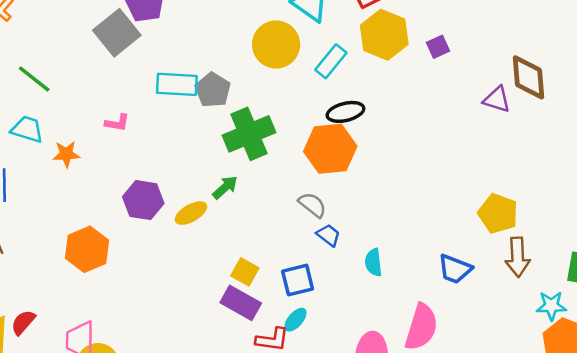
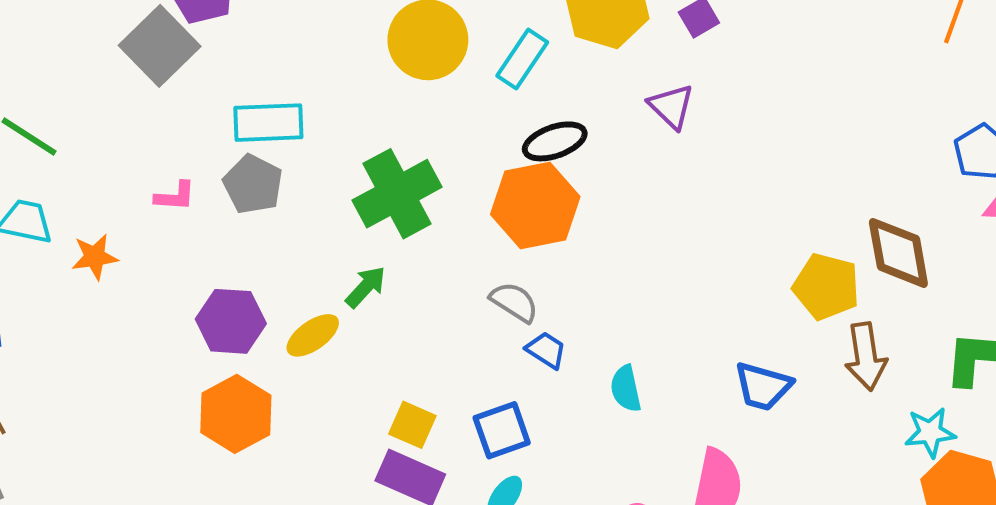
brown diamond: (528, 77) -> (898, 253), moved
gray pentagon: (213, 90) -> (253, 184), moved
purple triangle: (497, 100) -> (671, 106), moved, turned 32
orange hexagon: (87, 249) -> (236, 414), moved

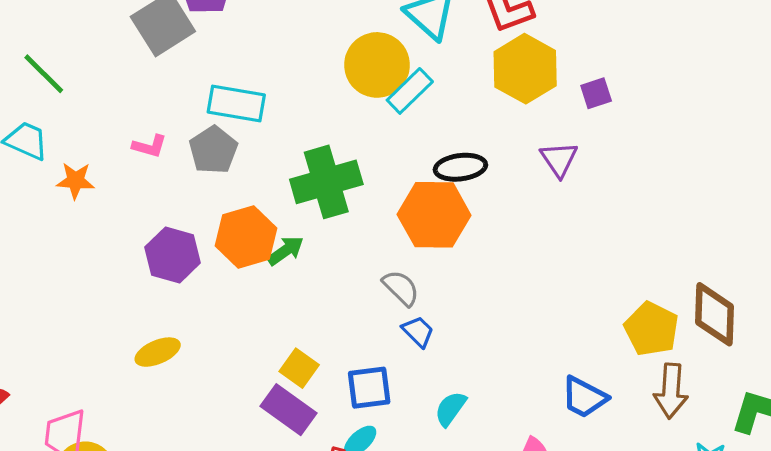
cyan rectangle: (522, 59) -> (410, 91), moved
yellow ellipse: (313, 335) -> (158, 352), moved
cyan semicircle: (626, 389) -> (450, 409), moved, turned 36
orange hexagon: (236, 414) -> (246, 237), moved

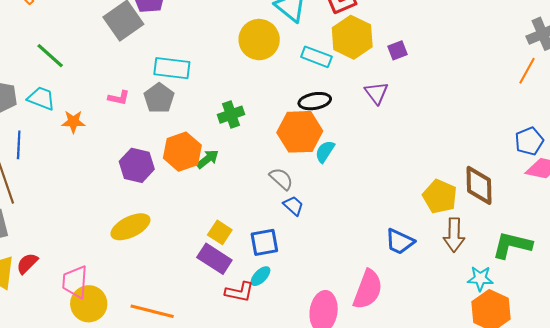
cyan rectangle: (410, 91) -> (316, 57), moved, turned 68
green cross: (326, 182) -> (231, 115), size x0.6
yellow ellipse: (158, 352) -> (130, 227), size x1.4
cyan semicircle: (450, 409) -> (325, 152), moved

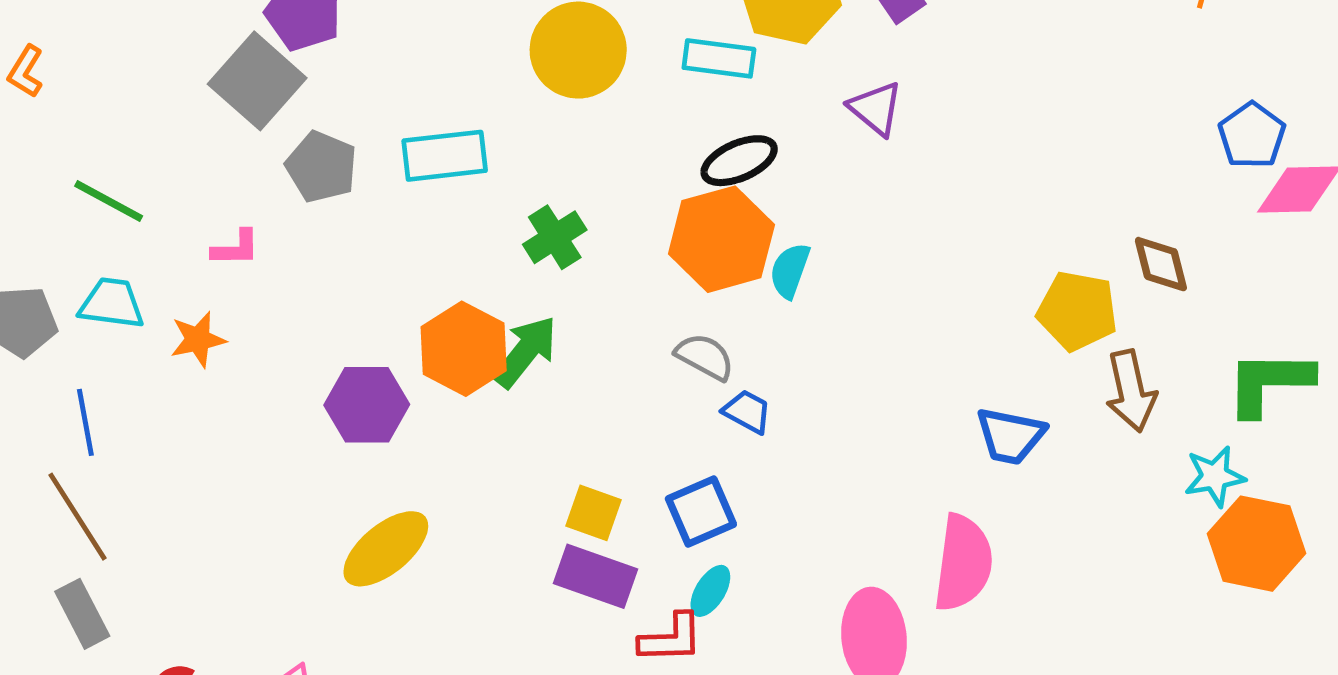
cyan rectangle: (172, 68) -> (445, 156), moved
pink L-shape: (119, 98) -> (236, 248), moved
gray pentagon: (159, 98) -> (321, 167), moved
green arrow: (208, 159) -> (525, 352), size x1.4
brown diamond: (479, 185) -> (1161, 264), size x0.7

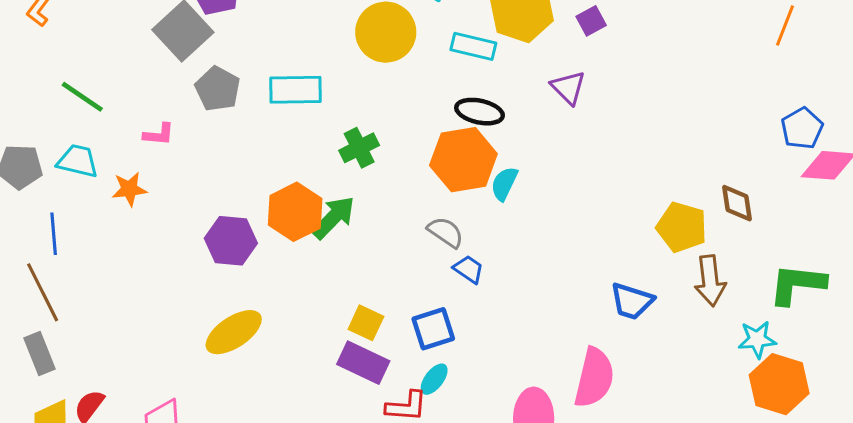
black ellipse: (739, 161) -> (479, 112), turned 30

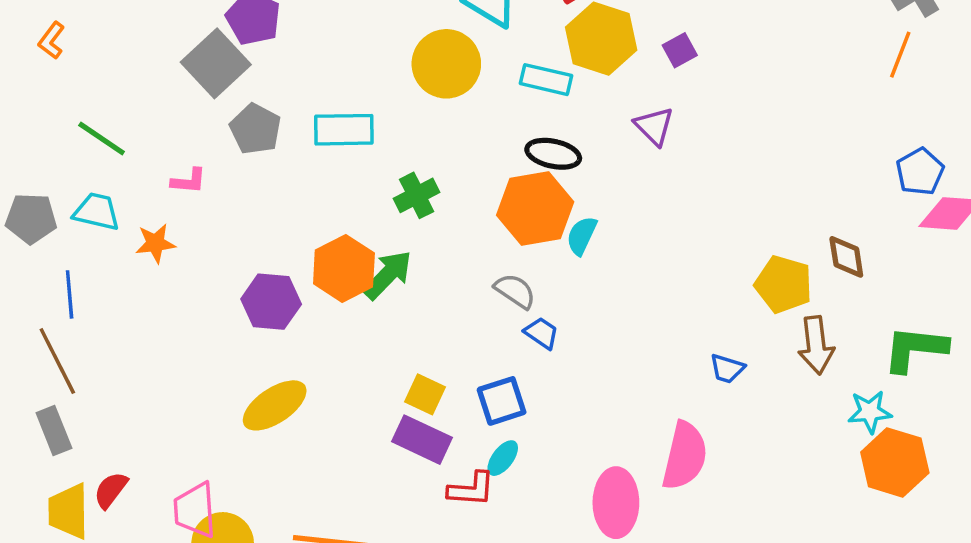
blue trapezoid: (632, 301) -> (727, 369), size x0.7

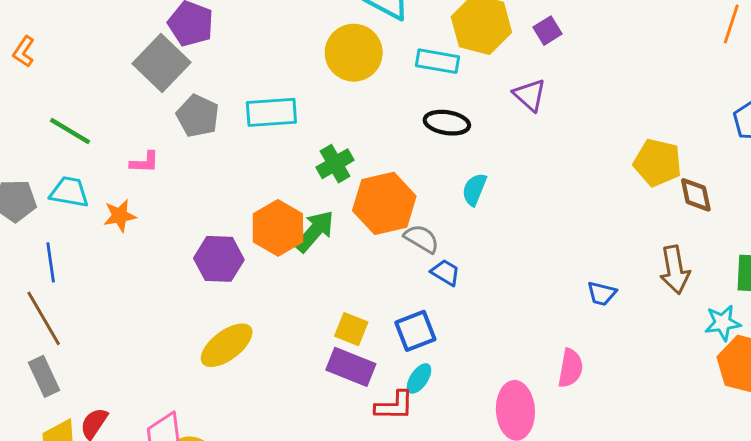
orange hexagon: (535, 208) -> (384, 203), moved
yellow pentagon: (784, 284) -> (658, 163), moved
pink semicircle: (685, 456) -> (570, 368), size x0.7

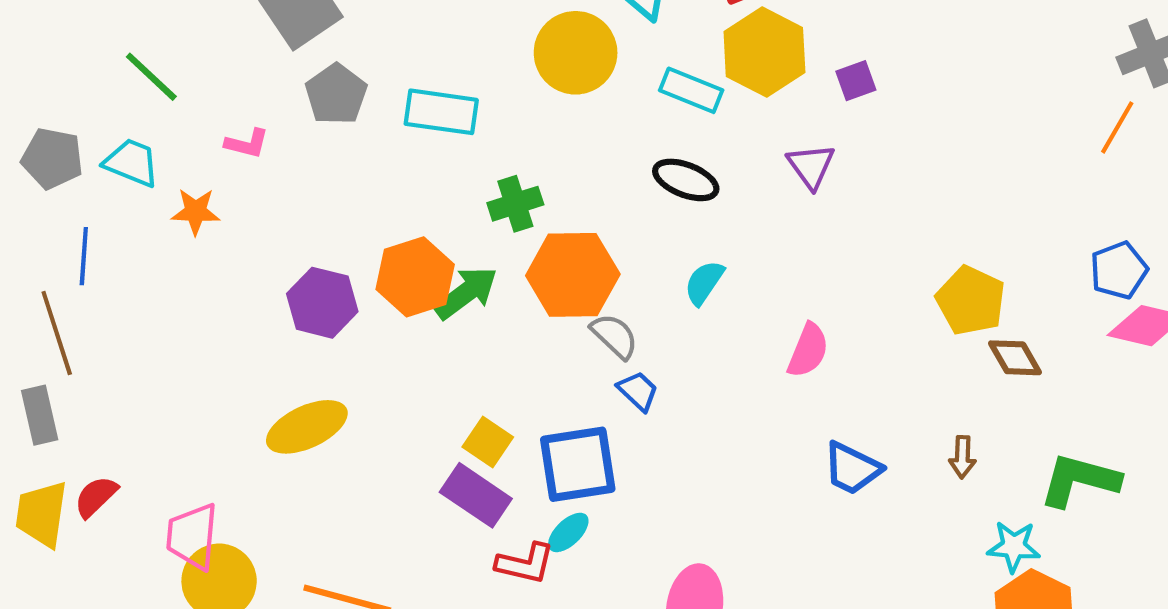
brown diamond: (696, 195) -> (1015, 358), turned -30
brown arrow: (675, 270) -> (962, 457), size x0.6
blue trapezoid: (602, 294) -> (852, 468), size x1.4
blue square: (415, 331) -> (578, 464), size x1.4
pink semicircle: (570, 368) -> (808, 350), moved

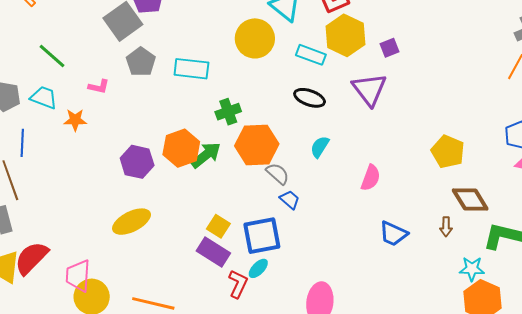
purple triangle: (811, 166) -> (369, 89), size x1.5
brown diamond: (1015, 358) -> (470, 199), moved, size x1.4
red semicircle: (96, 497) -> (31, 258), size x1.6
red L-shape: (525, 564) -> (238, 284), turned -76

